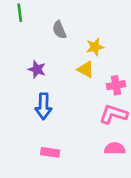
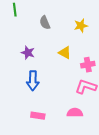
yellow star: (95, 47) -> (81, 26), moved
pink semicircle: (115, 148) -> (75, 113), moved

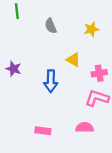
purple star: (28, 53) -> (13, 69), moved
blue arrow: (33, 81) -> (51, 81), moved

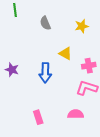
purple star: (13, 69) -> (12, 70), moved
pink rectangle: (43, 131) -> (38, 117), turned 64

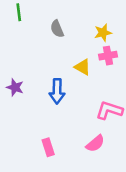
pink cross: (89, 66) -> (108, 56), moved
pink semicircle: (76, 114) -> (95, 143), turned 140

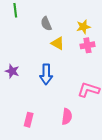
yellow triangle: (83, 67) -> (58, 43), moved
pink semicircle: (95, 143) -> (67, 117), moved, turned -42
pink rectangle: (48, 147) -> (29, 120), moved, turned 32

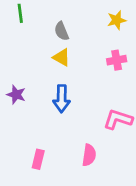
yellow star: (83, 27) -> (117, 20), moved
yellow triangle: (58, 43) -> (62, 57), moved

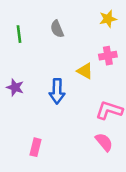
green line: (20, 13) -> (19, 34), moved
yellow triangle: (62, 57) -> (85, 71), moved
pink semicircle: (89, 155) -> (104, 142), moved, turned -48

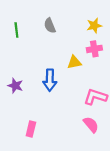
yellow star: (108, 19) -> (94, 26), moved
yellow triangle: (85, 71) -> (74, 62), turned -40
purple star: (15, 87) -> (15, 86), moved

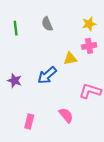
blue arrow: (50, 80) -> (47, 75), turned 48
pink semicircle: (91, 125) -> (66, 115), moved

